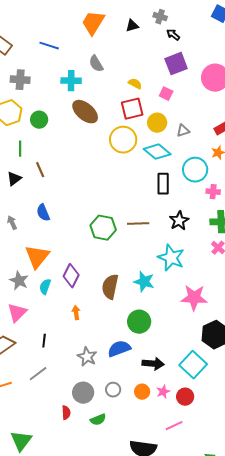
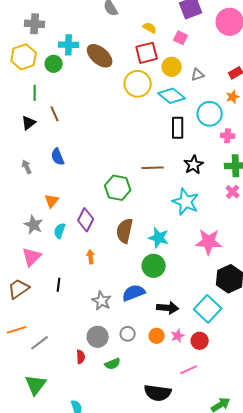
cyan cross: (71, 81) -> (69, 45), moved
green hexagon: (103, 228) -> (118, 188), moved
orange triangle: (37, 257) -> (52, 201), size x0.6
cyan star: (144, 282) -> (159, 238), moved
gray line: (38, 374) -> (40, 343), moved

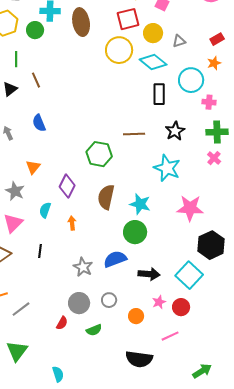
brown ellipse: (100, 56) -> (81, 22), turned 40
cyan semicircle: (60, 231) -> (45, 210), moved
orange circle: (157, 336) -> (136, 316), moved
red semicircle: (81, 357) -> (62, 323), turned 32

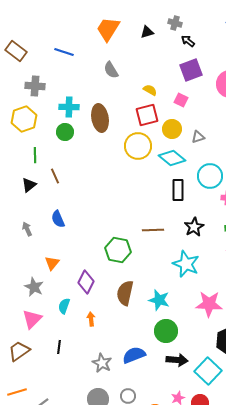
green circle: (35, 30) -> (65, 132), moved
green circle: (135, 232) -> (166, 331), moved
black arrow: (149, 274) -> (177, 360), moved

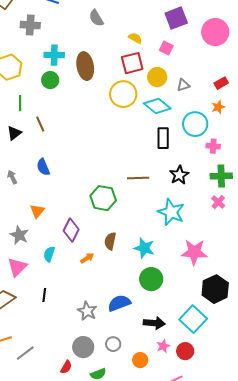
gray cross: (35, 86) -> (30, 25), moved
brown semicircle: (125, 293) -> (110, 241), size x0.7
orange arrow: (91, 319) -> (87, 258), moved, turned 64
black arrow: (177, 360) -> (154, 323), moved

